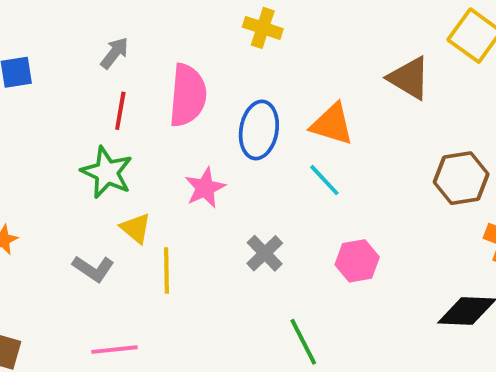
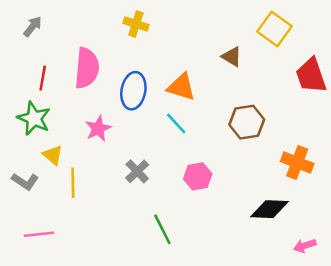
gray arrow: (114, 53) -> (33, 26), moved
brown triangle: (409, 78) -> (232, 57), size x0.7
brown hexagon: (461, 178) -> (247, 122), moved

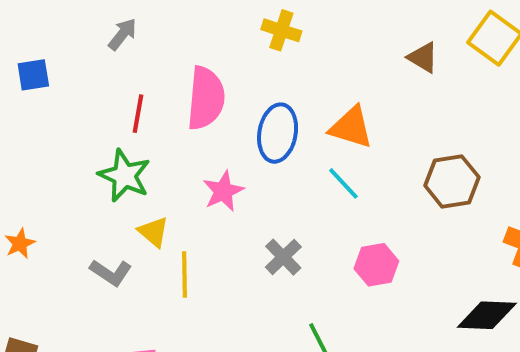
brown triangle: (232, 57) -> (423, 57), moved

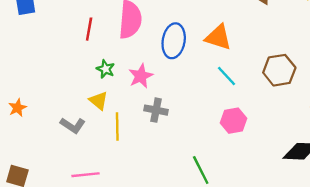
green star: (124, 176) -> (106, 69), moved, size x0.6
cyan line: (343, 183) -> (226, 76), moved
gray cross: (283, 257) -> (156, 110), moved, turned -35

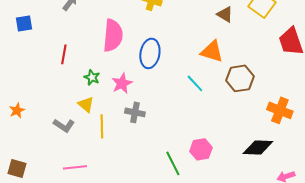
red line: (89, 29) -> (64, 54), moved
orange triangle: (218, 37) -> (212, 51), moved
pink hexagon: (234, 121) -> (201, 149), moved

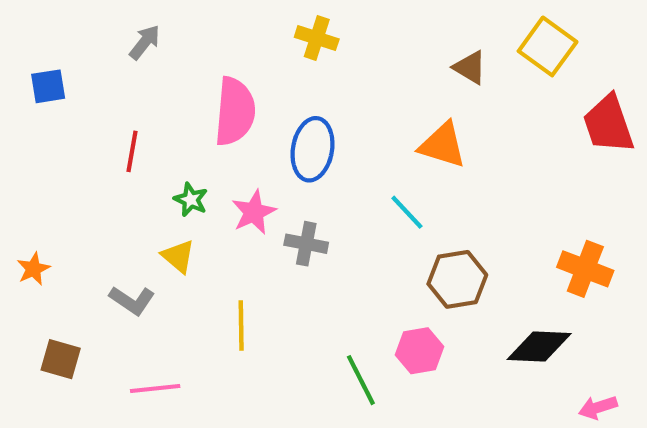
brown hexagon: (240, 78) -> (457, 279), moved
gray cross: (135, 112) -> (306, 244), moved
yellow line: (102, 126) -> (241, 326), moved
brown square: (17, 168) -> (61, 359), moved

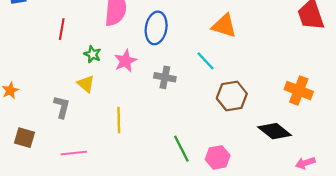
gray cross: (306, 244) -> (165, 77), moved
gray L-shape: (132, 300) -> (62, 107), turned -110
black diamond: (539, 347) -> (275, 131), turned 36
pink hexagon: (420, 351) -> (218, 157), moved

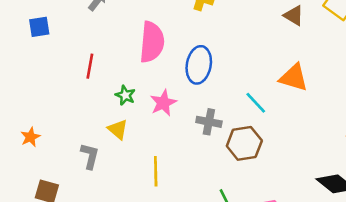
orange triangle: (224, 26) -> (294, 78), moved
brown hexagon: (232, 96) -> (244, 143), moved

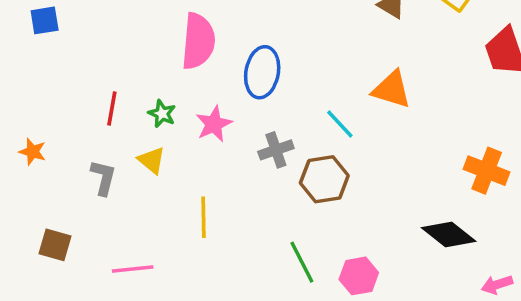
red line: (90, 66) -> (112, 108), moved
gray cross: (209, 122) -> (276, 150), turned -30
orange star: (30, 137) -> (33, 152), moved, turned -30
gray L-shape: (90, 156) -> (103, 178), moved

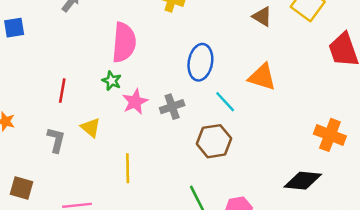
blue ellipse: (262, 72) -> (200, 62), moved
green star: (162, 114) -> (112, 81), moved
gray cross: (276, 150) -> (172, 107), moved
black diamond: (449, 235) -> (303, 181), turned -33

